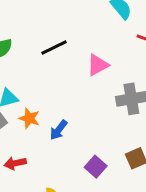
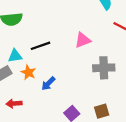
black line: (54, 47) -> (41, 46), moved

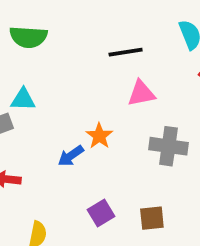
black line: (41, 46) -> (126, 52), moved
orange star: (28, 72) -> (99, 136), moved

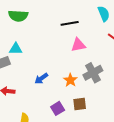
orange star: (99, 136) -> (70, 80), moved
gray cross: (169, 146) -> (93, 73), turned -36
brown square: (152, 218) -> (80, 104), moved

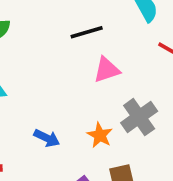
blue arrow: (41, 78) -> (47, 138), turned -112

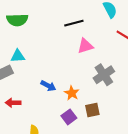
orange star: (100, 135) -> (72, 93), moved

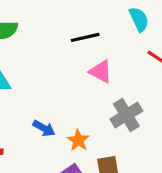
pink triangle: (85, 46) -> (101, 72), turned 42

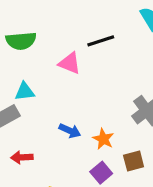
pink triangle: (101, 72) -> (70, 63), moved

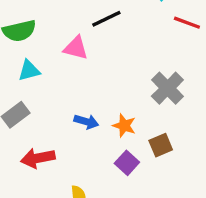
cyan triangle: (25, 91) -> (29, 71), moved
red arrow: (22, 157) -> (38, 158), size x1.4

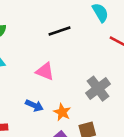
pink triangle: (76, 48) -> (45, 71), moved

